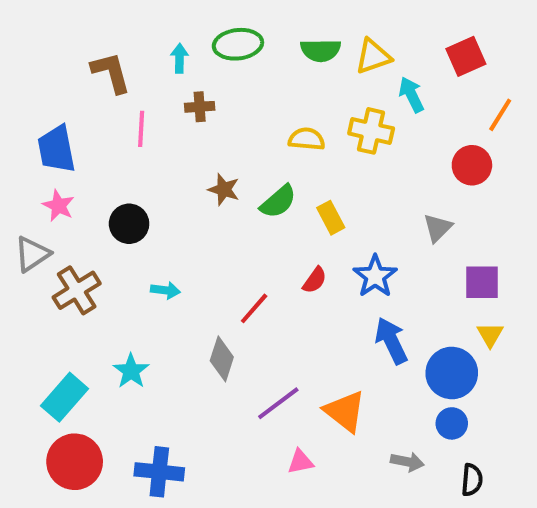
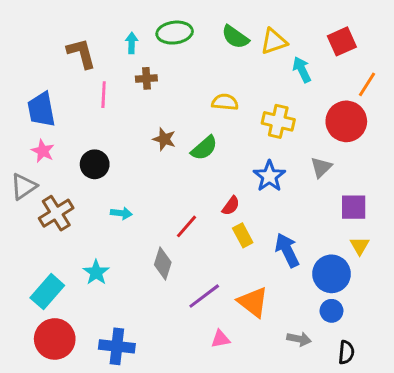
green semicircle: (321, 50) -> (235, 37), turned 36
yellow cross: (371, 131) -> (278, 121), moved
red circle: (472, 165) -> (346, 121), size x1.4
yellow rectangle: (331, 218) -> (243, 235), moved
blue star: (375, 276) -> (269, 176), moved

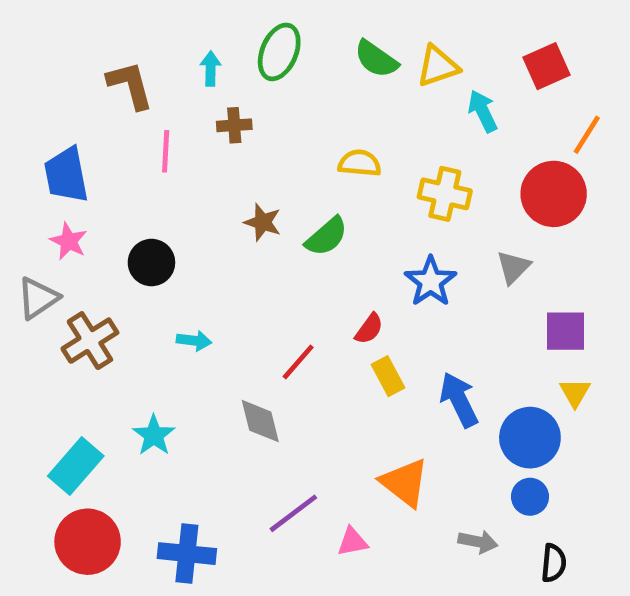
green ellipse: (175, 33) -> (279, 52), turned -60
gray diamond: (163, 263) -> (260, 421), turned -32
purple line: (204, 296) -> (293, 513), moved

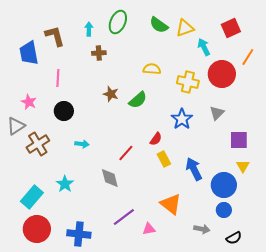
pink line: (166, 151) -> (58, 78), moved
blue trapezoid: (66, 175) -> (29, 53), moved
red circle: (554, 194) -> (222, 74), moved
black semicircle: (554, 563) -> (234, 238), turned 56

